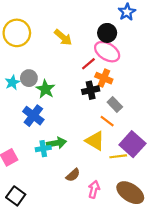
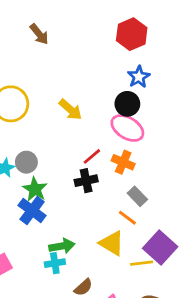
blue star: (127, 12) -> (139, 77), moved
red line: (88, 64) -> (92, 156), moved
green star: (45, 89) -> (35, 189), moved
black cross: (91, 90) -> (86, 181), moved
cyan cross: (43, 149) -> (55, 263), moved

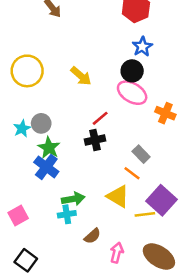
orange cross: (123, 162) -> (165, 113), moved

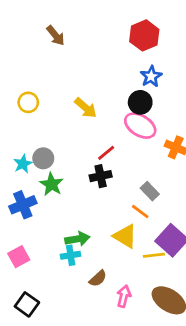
yellow circle: (27, 71) -> (28, 102), size x0.6
blue cross: (46, 167) -> (23, 205), moved, turned 30

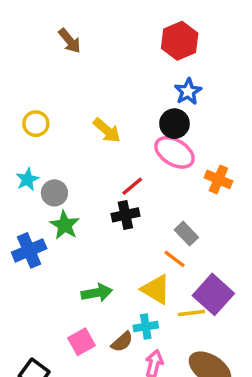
cyan star: (23, 164) -> (27, 179), moved
cyan cross: (71, 255) -> (146, 327), moved
pink square: (19, 257) -> (81, 342), moved

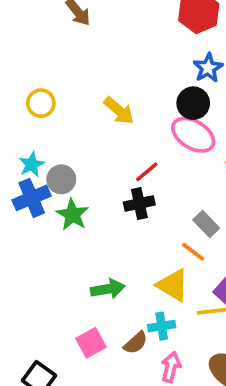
blue cross: (29, 250) -> (32, 198), moved

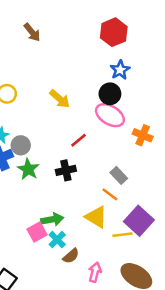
black cross: (139, 203) -> (66, 170), moved
cyan cross: (162, 326) -> (57, 240), moved, turned -36
pink square: (91, 343) -> (37, 232), moved

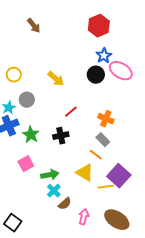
pink ellipse: (110, 115) -> (121, 71), moved
orange cross: (143, 135) -> (106, 119), moved
gray circle: (21, 145) -> (27, 100), moved
pink square: (37, 232) -> (26, 164), moved

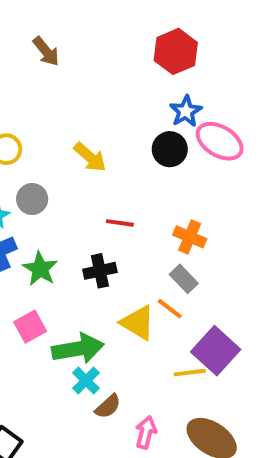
red line: (71, 112) -> (120, 223), turned 48
yellow triangle: (85, 173) -> (138, 323), moved
green arrow: (50, 175) -> (78, 349), size x1.4

